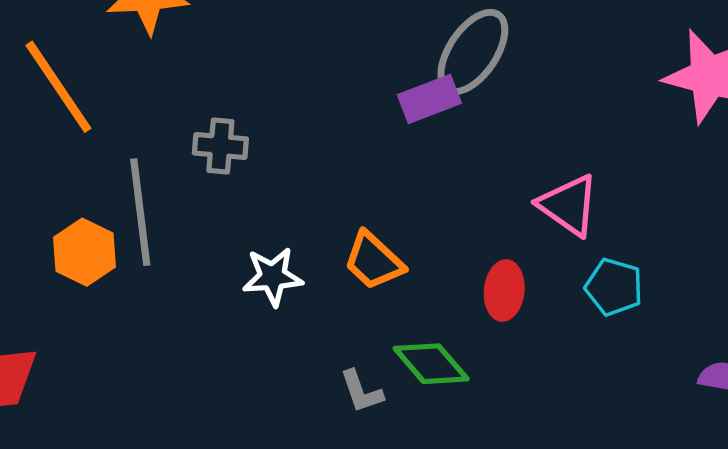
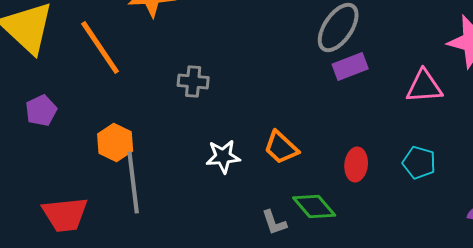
purple rectangle: (429, 99) -> (350, 66), moved
pink triangle: (569, 205) -> (424, 86), moved, turned -39
gray line: (140, 212) -> (133, 182), moved

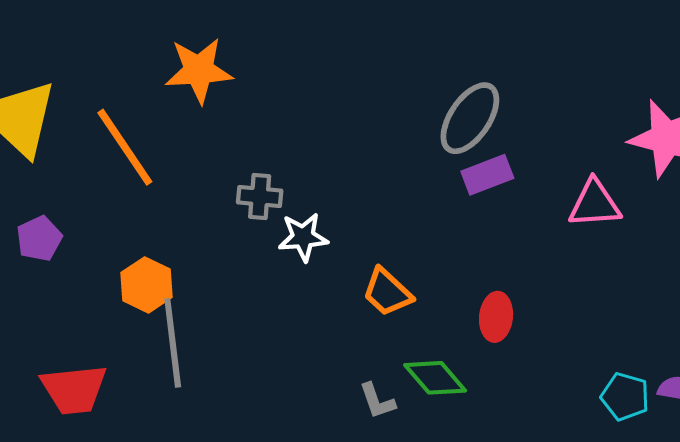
white star: (223, 156) -> (303, 237), moved
cyan pentagon: (419, 162) -> (625, 397), moved

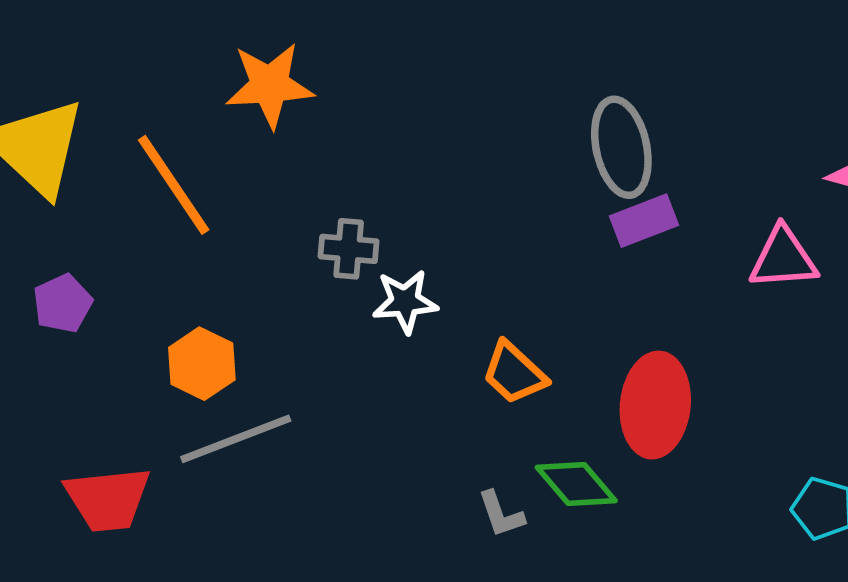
gray ellipse: (470, 118) -> (621, 147), turned -46
red ellipse: (496, 317) -> (655, 405), size x1.6
gray line: (173, 343) -> (236, 439), turned 76

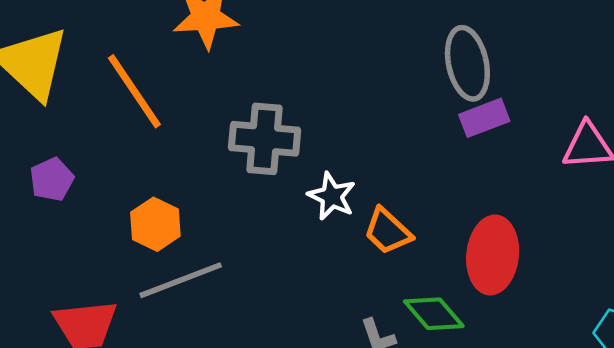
gray cross: (349, 249) -> (265, 139), size x1.6
white star: (405, 302) -> (332, 196), moved, turned 30

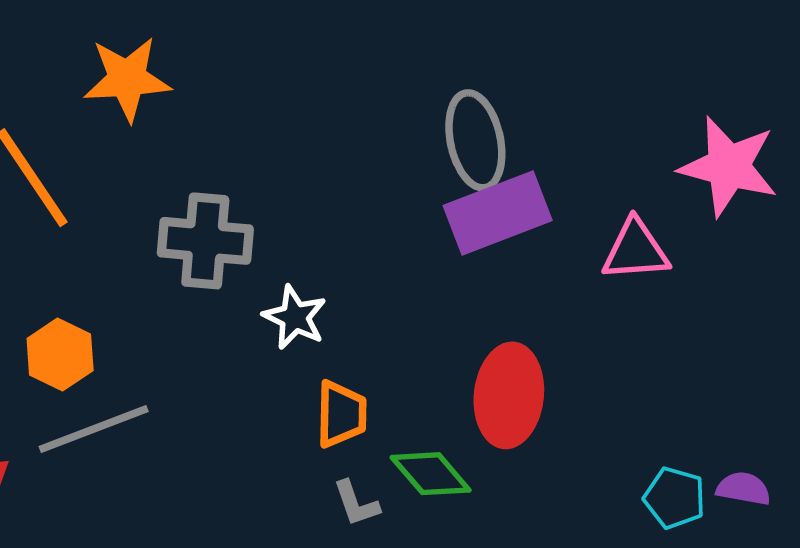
purple rectangle: (484, 118) -> (498, 213), size x1.6
orange trapezoid: (388, 231) -> (341, 414), moved, turned -132

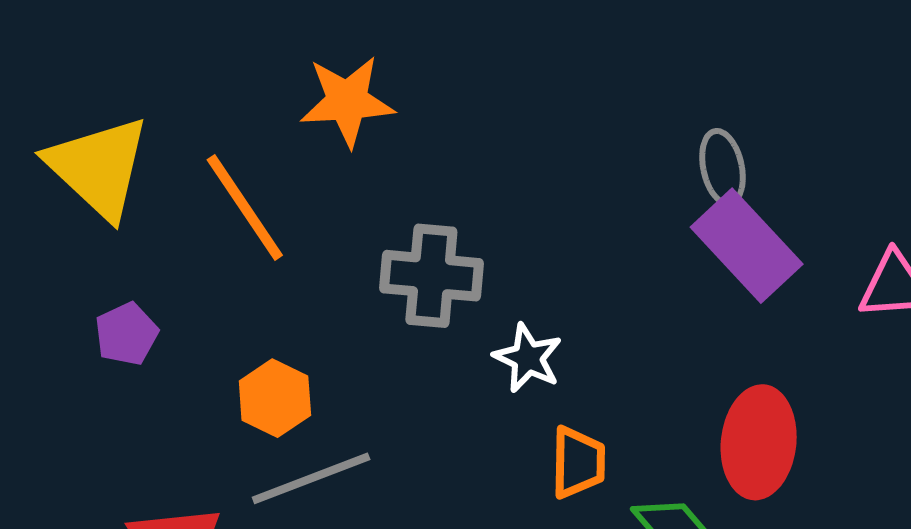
gray ellipse: (475, 140) -> (722, 167), size x0.7
purple rectangle: (498, 213) -> (747, 246), turned 68

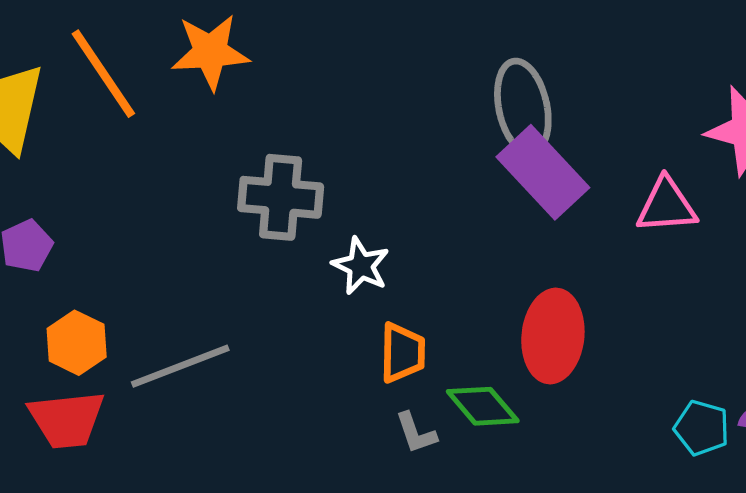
gray ellipse: (722, 167) -> (523, 107), size x1.5
orange line: (245, 207) -> (103, 74), moved
orange hexagon: (275, 398) -> (77, 343), moved

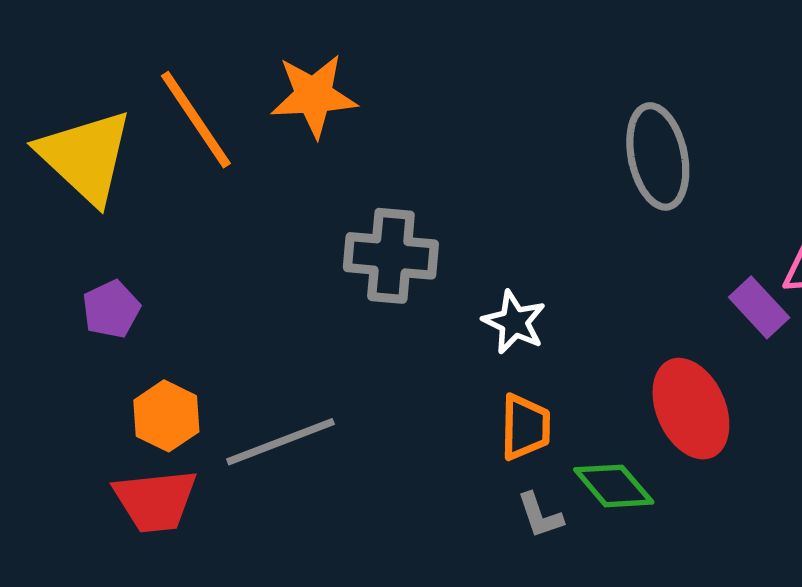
purple rectangle: (543, 172) -> (759, 307), moved, size x0.6
white star: (361, 266) -> (514, 322), moved
red ellipse: (553, 336) -> (691, 409), turned -30

